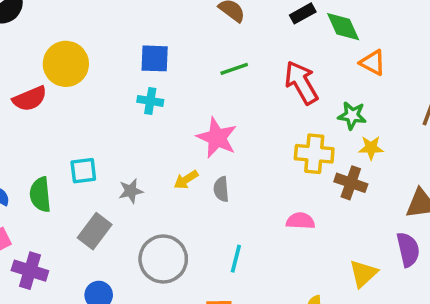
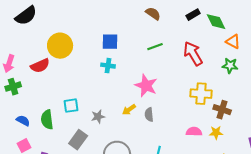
green star: (352, 115) -> (230, 66), moved
yellow star: (371, 148) -> (216, 133), moved

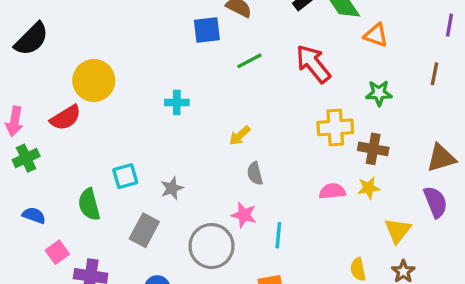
blue square: (110, 42) -> (207, 30), moved
green star: (230, 66) -> (379, 93), moved
pink star: (146, 86) -> (244, 215), moved, size x0.7
yellow arrow: (129, 110) -> (240, 136), moved
blue semicircle: (23, 121) -> (34, 215), moved

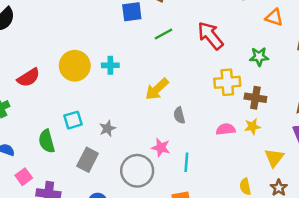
orange triangle: (376, 35) -> (274, 17), moved
yellow circle: (94, 80) -> (75, 66), moved
yellow arrow: (240, 136) -> (157, 89), size x1.5
gray semicircle: (255, 173) -> (179, 115), moved

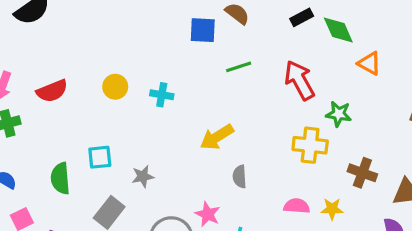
orange triangle: (274, 17) -> (369, 63), moved
green star: (259, 57) -> (339, 114), moved
yellow circle: (75, 66) -> (115, 87), size x0.6
brown cross: (255, 98) -> (362, 173), moved

